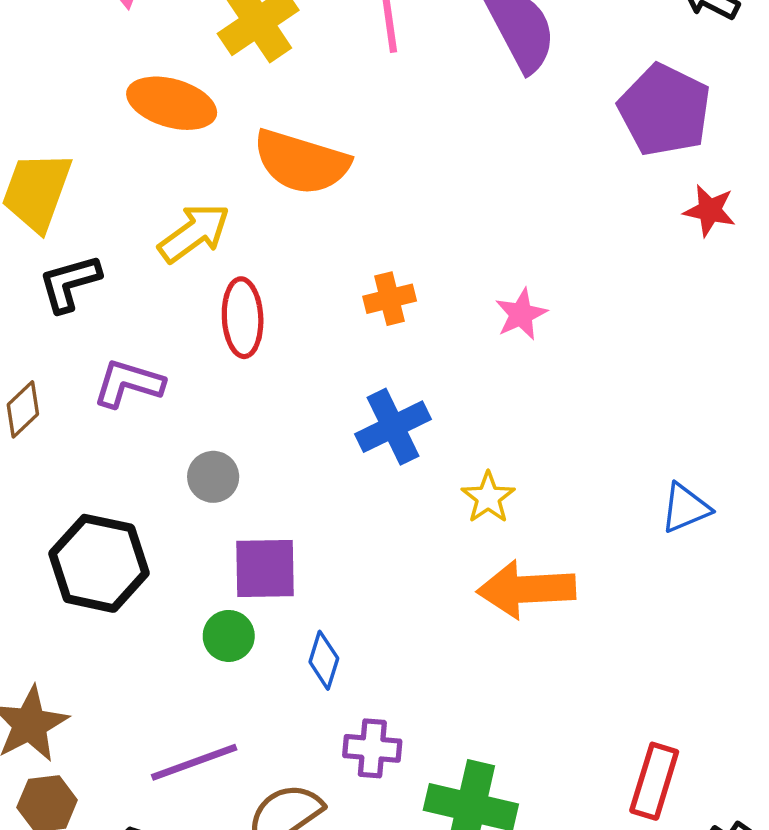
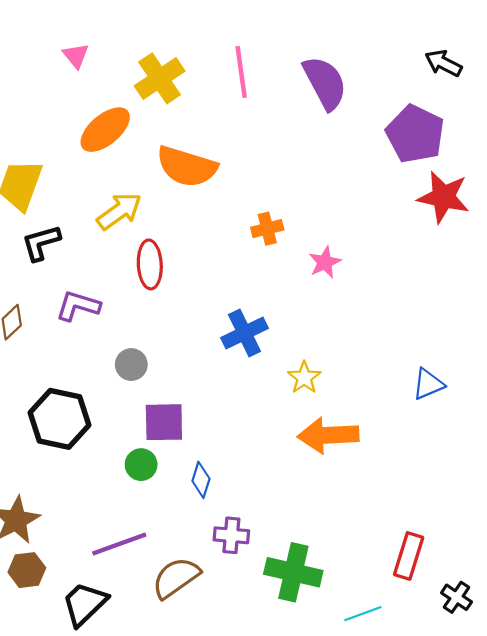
orange ellipse: (172, 103) -> (105, 130), turned -56
red star: (710, 210) -> (443, 197), size x1.6
orange cross: (390, 299) -> (267, 229), moved

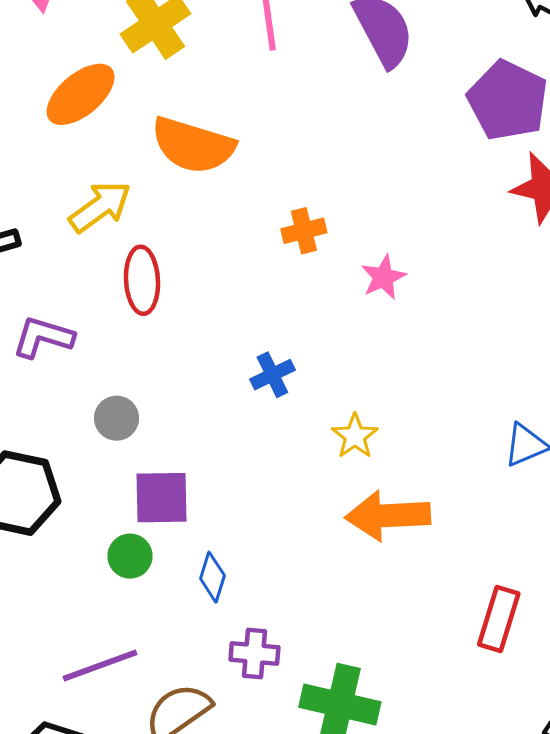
blue cross: (244, 333) -> (272, 375), size x0.7
red rectangle: (409, 556) -> (499, 619), moved

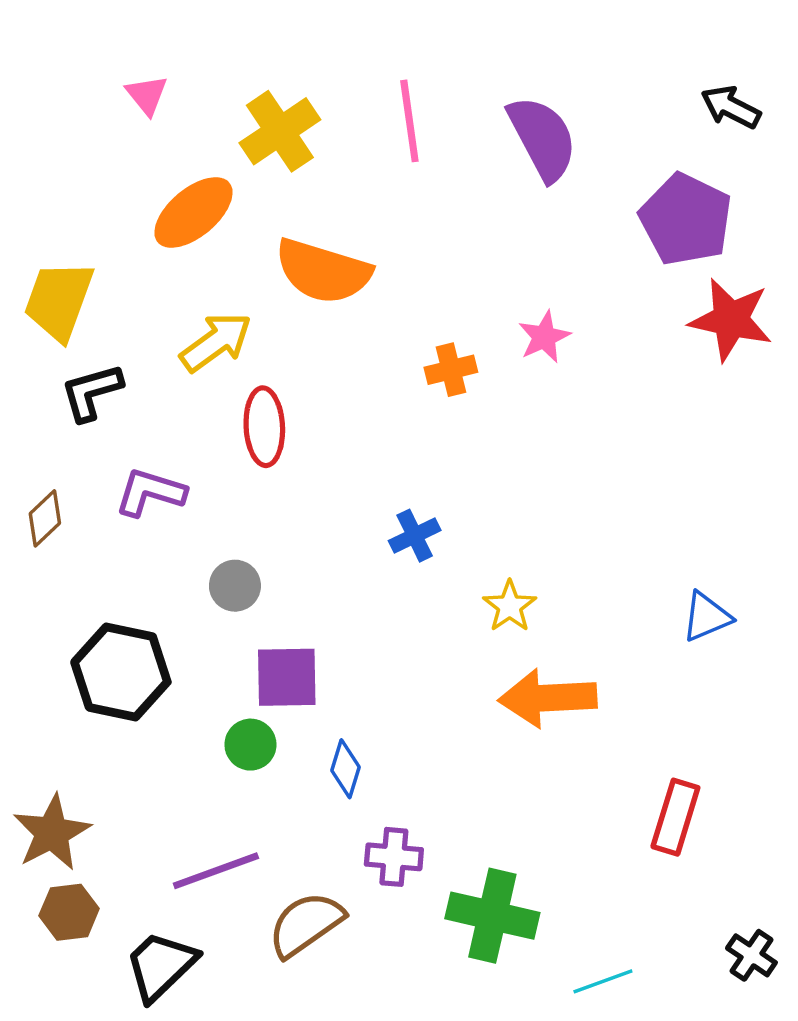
pink star: (383, 277) -> (544, 337), moved

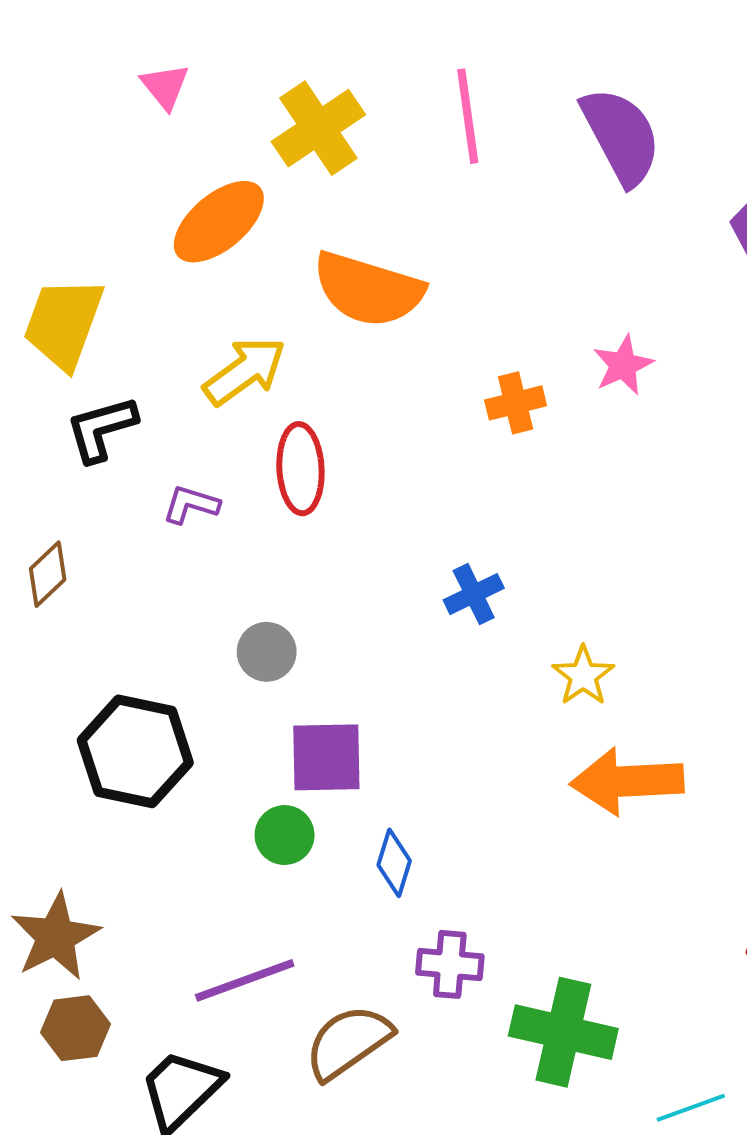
purple L-shape: (150, 492) -> (191, 504), moved, size x0.7

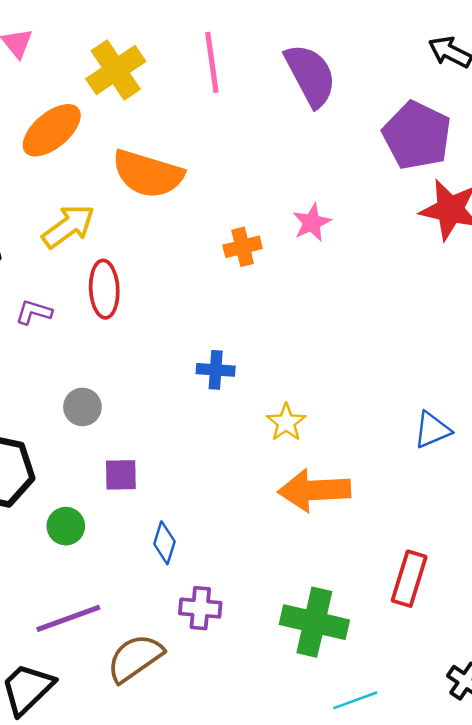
blue cross: (474, 594) -> (216, 370), turned 30
purple square: (326, 757) -> (121, 475), size x0.7
green circle: (285, 835) -> (66, 526), moved
green cross: (563, 1032) -> (314, 622), moved

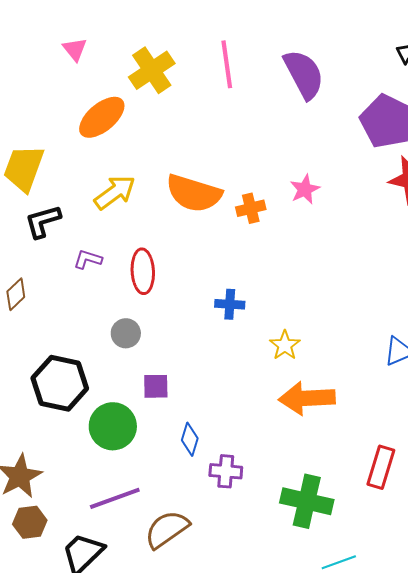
orange semicircle: (148, 174) -> (194, 193), moved
red ellipse: (104, 289) -> (143, 271), moved
green circle: (66, 526) -> (113, 426), size x1.6
purple cross: (200, 608) -> (226, 471), moved

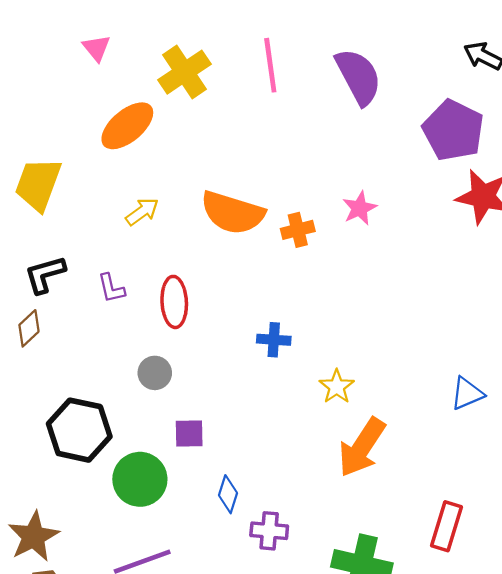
yellow arrow: (115, 192) -> (142, 212), size x0.7
black L-shape: (43, 221) -> (45, 275), moved
purple L-shape: (88, 259) -> (111, 288), turned -120
orange arrow: (307, 398) -> (362, 447), turned -54

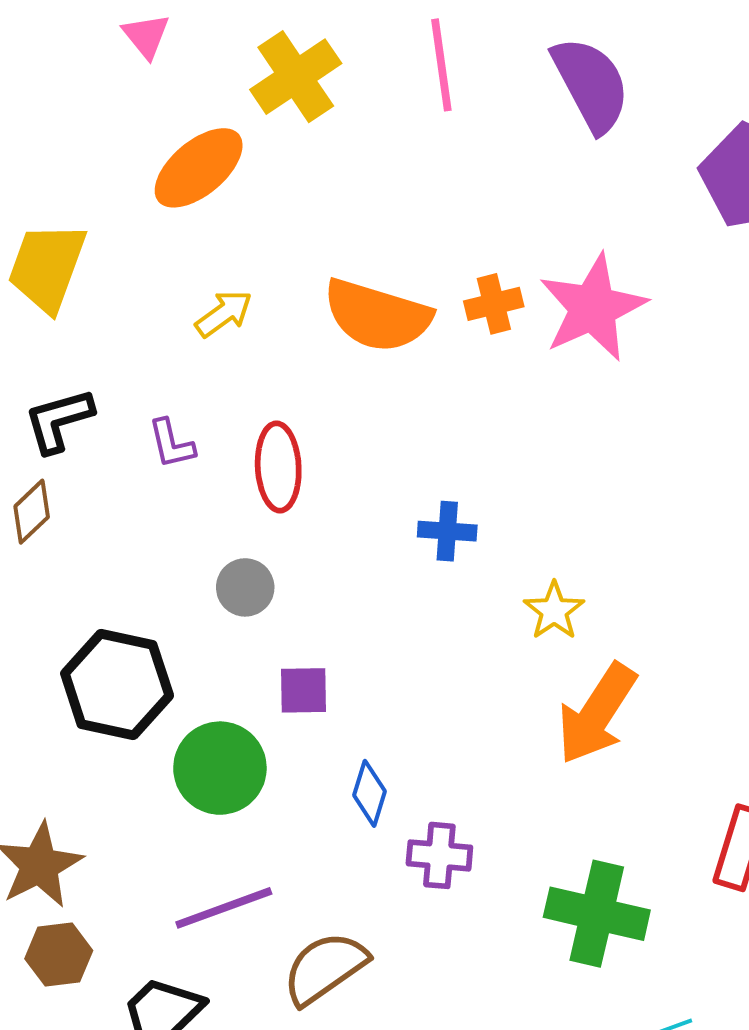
pink star: (360, 208) -> (593, 308), size x1.8
orange cross: (298, 230) -> (494, 304), moved

